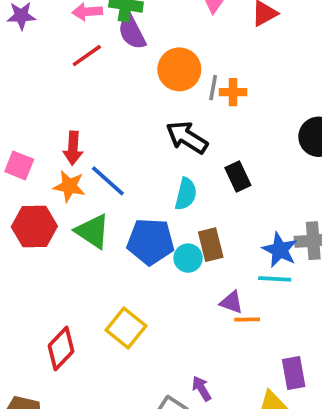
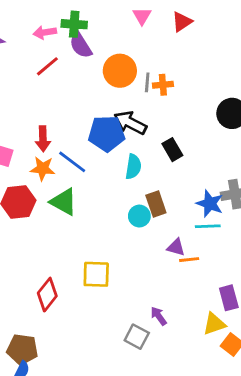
blue pentagon: (151, 242) -> (107, 134), moved
yellow square: (126, 328) -> (96, 274), turned -32

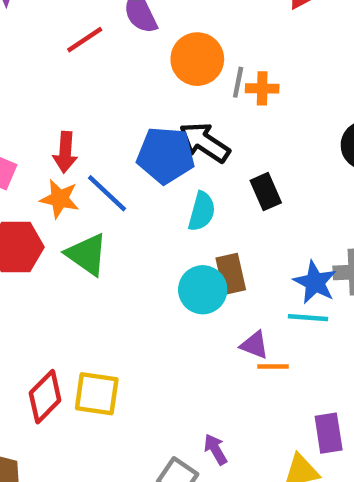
cyan circle: (139, 216) -> (203, 290), size x1.4
yellow square: (96, 274) -> (97, 394), moved

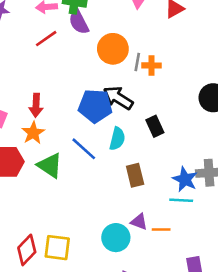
blue line: (107, 193) -> (84, 149), moved
orange star: (60, 199) -> (33, 133), turned 30
cyan circle: (203, 290) -> (116, 238), moved
purple triangle: (255, 345) -> (139, 222), moved

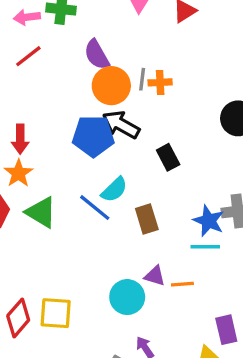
purple semicircle: (79, 22) -> (97, 55), moved
orange circle: (113, 49) -> (111, 86), moved
cyan semicircle: (117, 139) -> (114, 190), moved, turned 35
blue line: (84, 149) -> (95, 208), moved

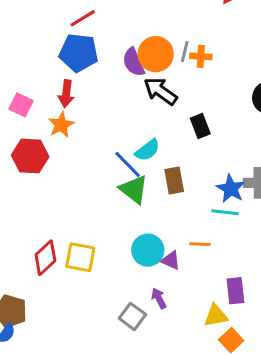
purple semicircle: (97, 55) -> (134, 62), moved
blue pentagon: (93, 136) -> (79, 53), moved
green triangle: (41, 212) -> (134, 189), moved
purple triangle: (155, 276) -> (171, 260), moved

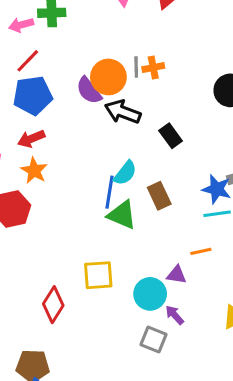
red arrow: (66, 94) -> (31, 139), turned 76
blue line: (128, 164) -> (109, 192), turned 68
cyan circle: (148, 250) -> (150, 294), moved
yellow square: (80, 257) -> (98, 275), moved

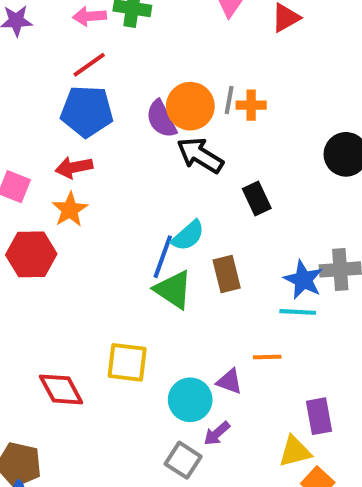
red diamond: (53, 305) -> (61, 389), turned -72
purple arrow: (175, 315) -> (217, 433), turned -100

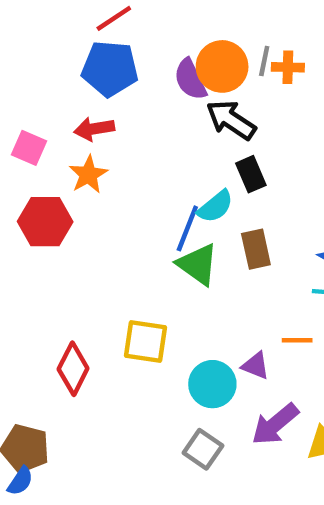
black rectangle: (257, 199) -> (251, 174), moved
red diamond: (61, 389) -> (73, 369), turned 54
purple arrow: (217, 433) -> (275, 424), moved, size x1.6

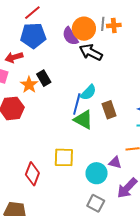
red arrow: (94, 129) -> (14, 57), moved
black rectangle: (251, 174) -> (44, 78), moved

